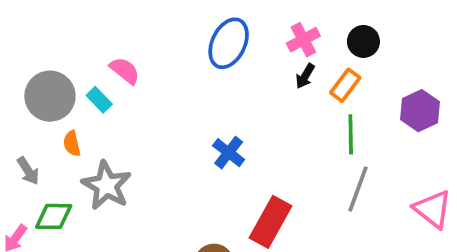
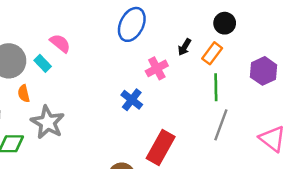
pink cross: (303, 40) -> (157, 68), moved

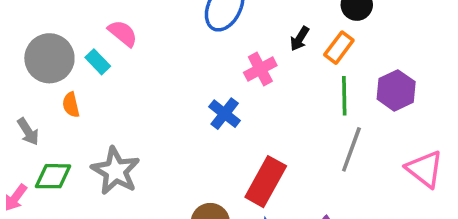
purple hexagon: (264, 71) -> (396, 90), moved
gray star: (48, 122) -> (116, 171), moved

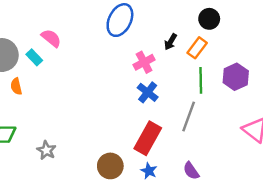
blue cross: (225, 114) -> (148, 92), moved
gray line: (351, 149) -> (189, 117), moved
gray star: (116, 171) -> (46, 150), moved, size x0.6

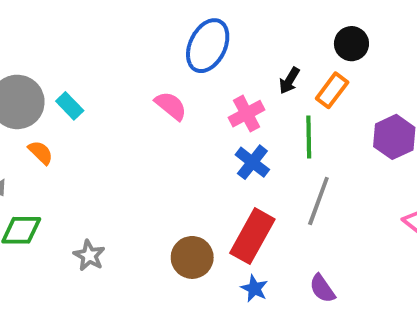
pink semicircle: (51, 38) -> (171, 106), moved
green line: (201, 80) -> (309, 137), moved
orange semicircle: (16, 86) -> (41, 152), turned 147
brown circle: (110, 166) -> (192, 257), moved

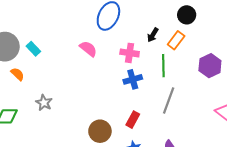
pink cross: (247, 114) -> (130, 53), turned 36
blue cross: (252, 162) -> (133, 79), turned 36
red rectangle: (252, 236) -> (133, 120), size x0.6
gray star: (89, 255) -> (44, 103), moved

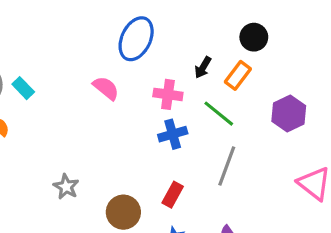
green line: (163, 66) -> (219, 114), turned -50
gray star: (44, 103) -> (66, 187), moved

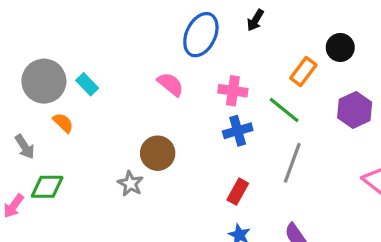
black circle: (254, 37) -> (340, 47), moved
black arrow: (203, 67) -> (255, 20), moved
brown circle: (123, 212) -> (158, 153), moved

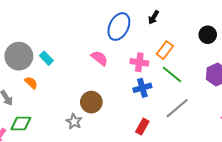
orange rectangle: (303, 71) -> (165, 50), moved
gray line: (292, 163) -> (177, 108), turned 30

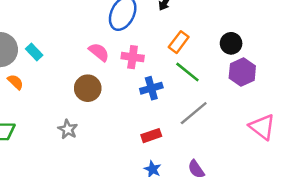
black circle: (208, 35) -> (231, 43), moved
pink cross: (139, 62) -> (133, 57), moved
brown circle: (91, 102) -> (88, 88), moved
red rectangle: (142, 127) -> (151, 136), turned 42

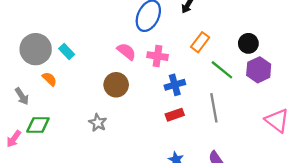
green line: (187, 72) -> (222, 70), moved
gray line: (194, 113) -> (214, 108), turned -60
red rectangle: (151, 136) -> (175, 115), moved

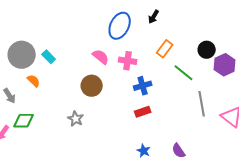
purple hexagon: (259, 70) -> (225, 65), moved
gray line: (214, 108) -> (202, 104), moved

